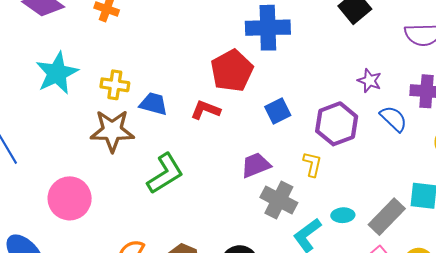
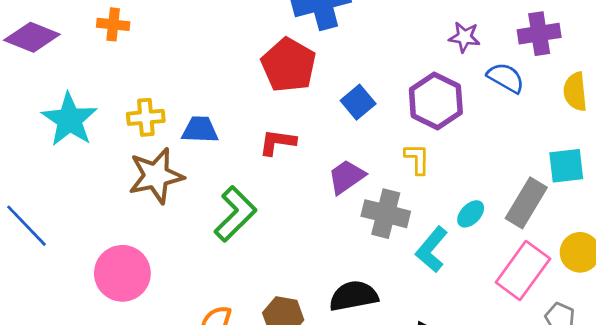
red L-shape: (206, 110) -> (277, 142), moved
cyan ellipse: (343, 215) -> (471, 214), turned -30

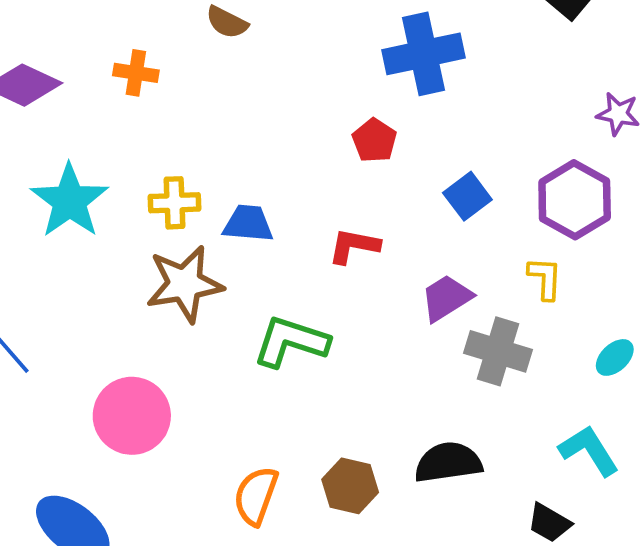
red pentagon: (289, 65) -> (374, 140), size x0.6
green L-shape: (235, 214) -> (291, 342), turned -120
cyan L-shape: (432, 249) -> (589, 451), moved, turned 105

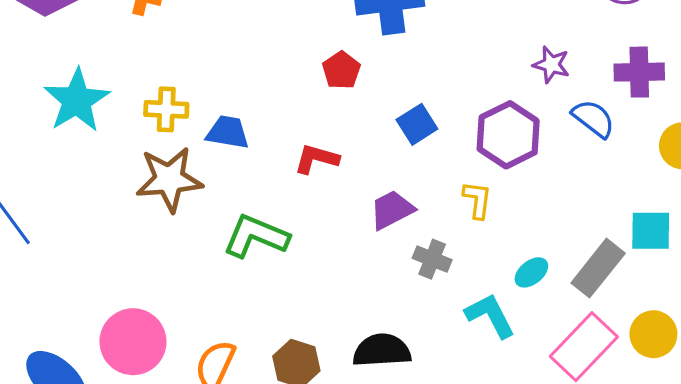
gray cross: (498, 351) -> (432, 259), size x0.7
pink circle: (132, 416) -> (133, 342), moved
cyan L-shape: (589, 451) -> (490, 316), moved

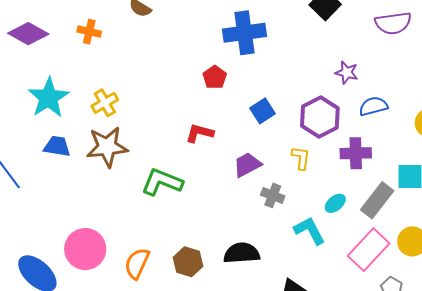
purple cross: (639, 72) -> (356, 153), moved
yellow cross: (166, 109) -> (105, 103), turned -32
blue semicircle: (593, 119) -> (373, 106), turned -52
blue trapezoid: (228, 132) -> (57, 146), moved

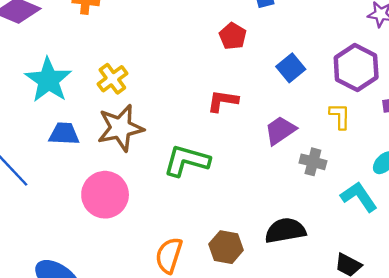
pink circle: (85, 249) -> (105, 195), moved

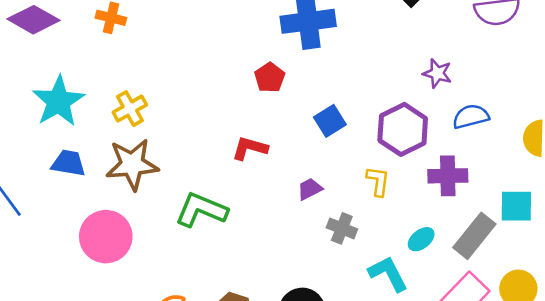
purple trapezoid: (280, 130) -> (310, 189), size x0.7

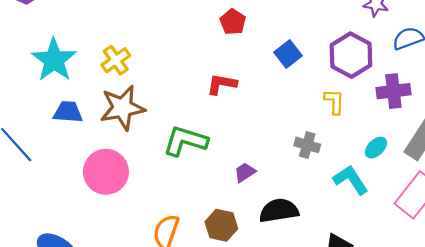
purple trapezoid: (310, 189) -> (245, 172), moved

